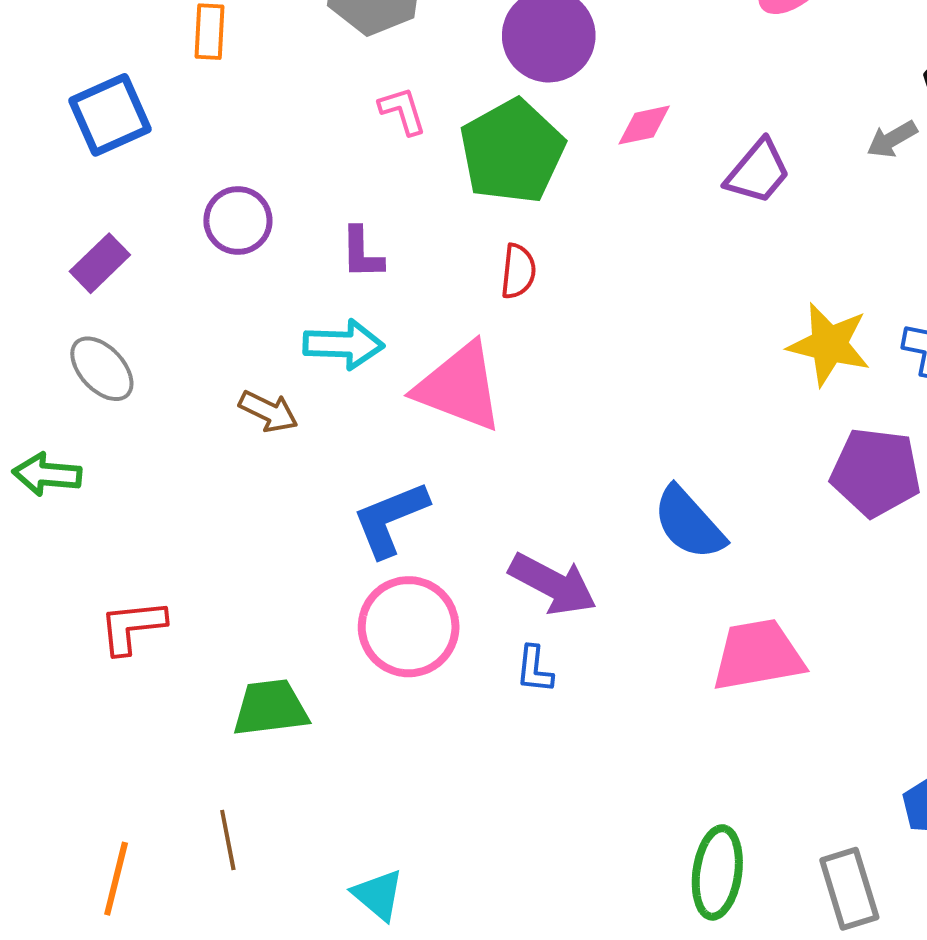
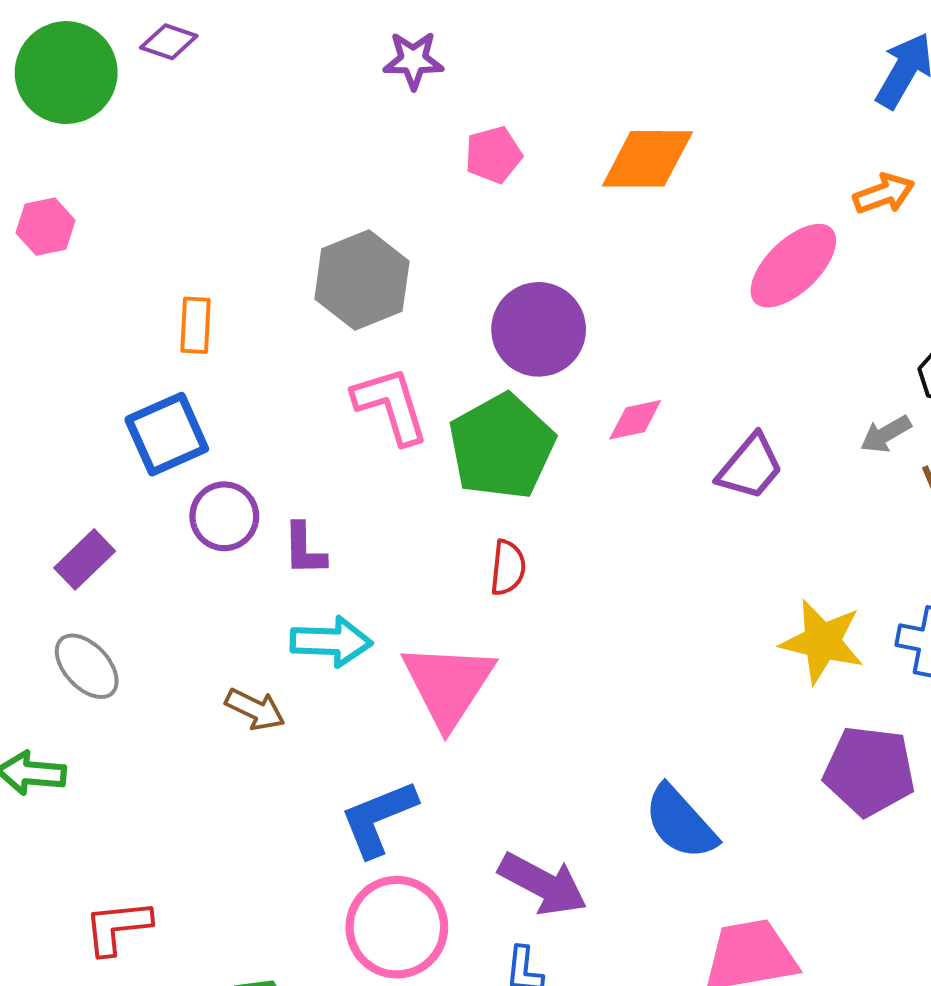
pink L-shape: (402, 111) -> (391, 405), size x1.6
blue square: (110, 115) -> (167, 434), moved
purple L-shape: (362, 253) -> (304, 549), moved
pink triangle: (459, 387) -> (448, 685), turned 42

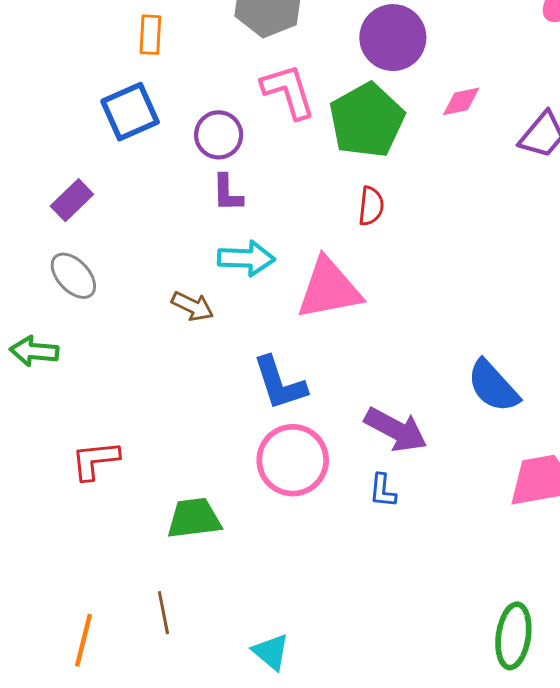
purple circle: (224, 516) -> (219, 135), moved
pink triangle: (448, 685) -> (329, 289), turned 46
blue L-shape: (378, 818) -> (280, 383), turned -86

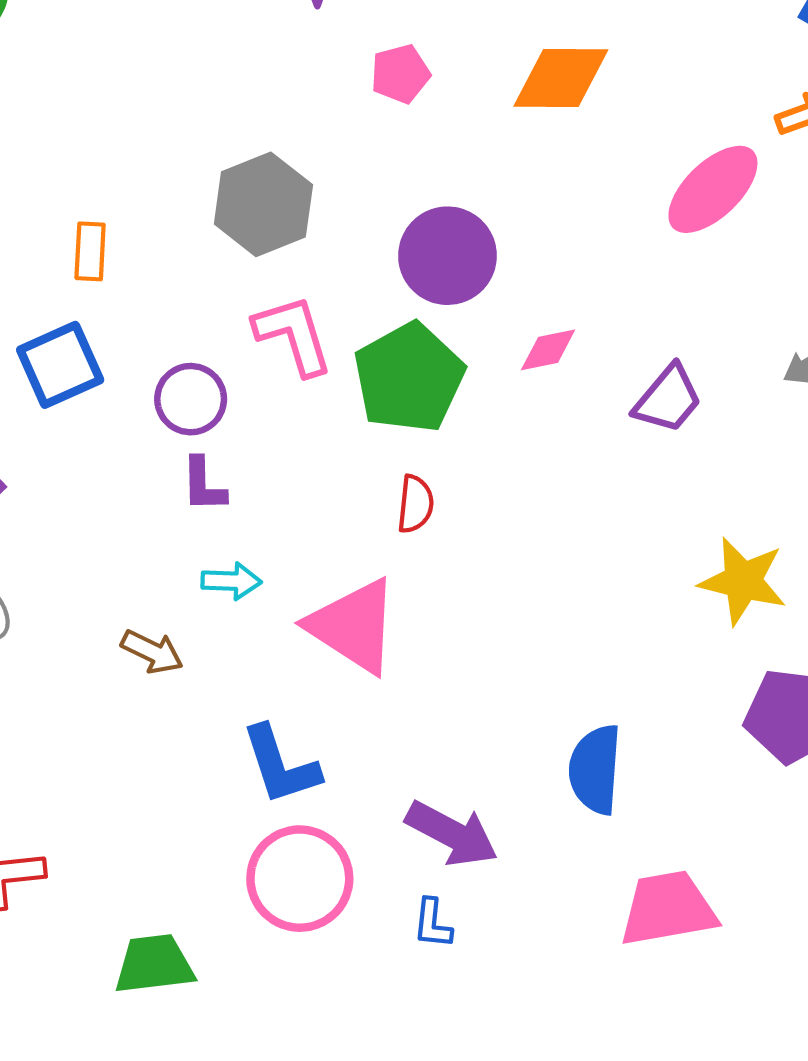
cyan arrow: (246, 258) -> (231, 581), size x0.7
pink triangle: (329, 289) -> (353, 626), turned 44
blue semicircle: (493, 386) -> (595, 769), turned 46

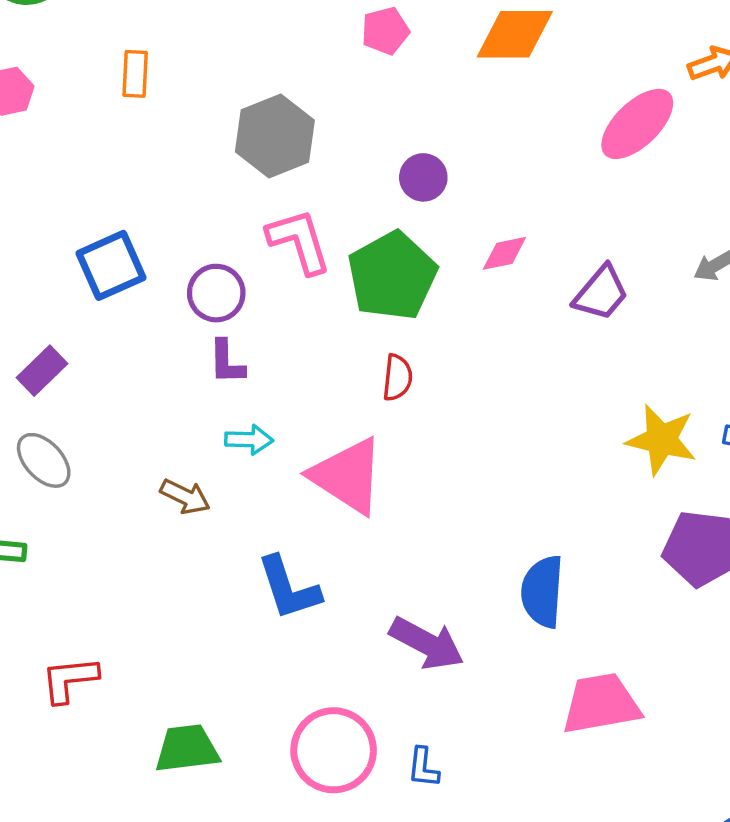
orange rectangle: (90, 251) -> (135, 74), moved
purple circle: (447, 256) -> (423, 177), size x0.6
pink circle: (300, 879) -> (334, 750), moved
blue L-shape: (433, 924) -> (423, 768), moved

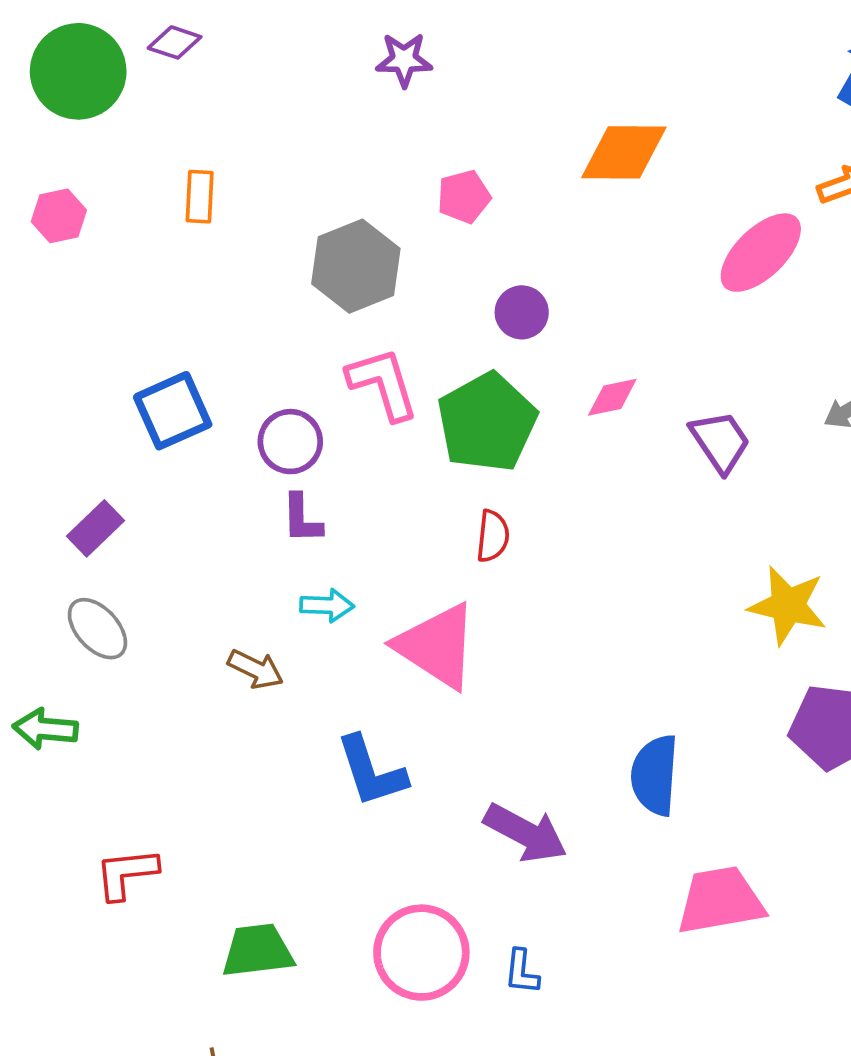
pink pentagon: (385, 31) -> (464, 197), moved
purple trapezoid: (601, 293) -> (720, 442), turned -74

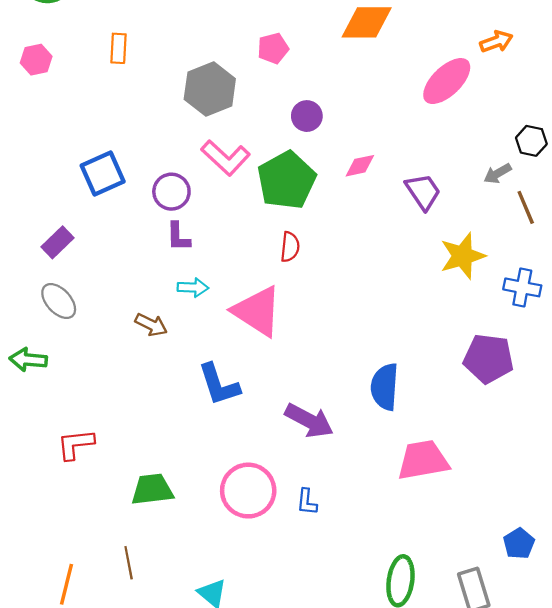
pink L-shape: (383, 384) -> (226, 158), turned 150
yellow star: (788, 605) -> (463, 256), moved, turned -30

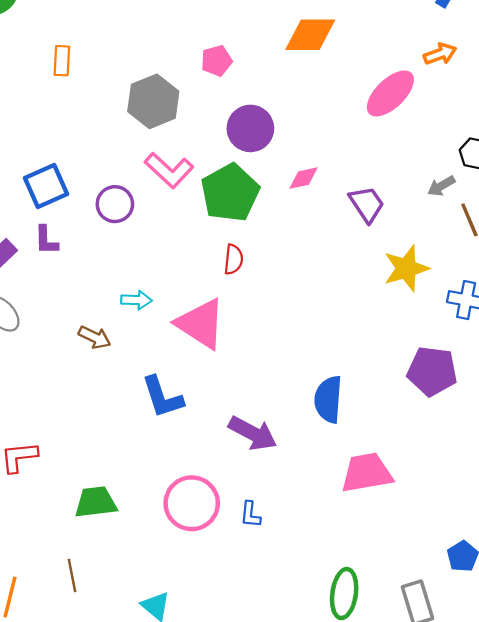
purple circle: (307, 116) -> (250, 128), size x1.5
purple L-shape: (178, 237) -> (46, 240), moved

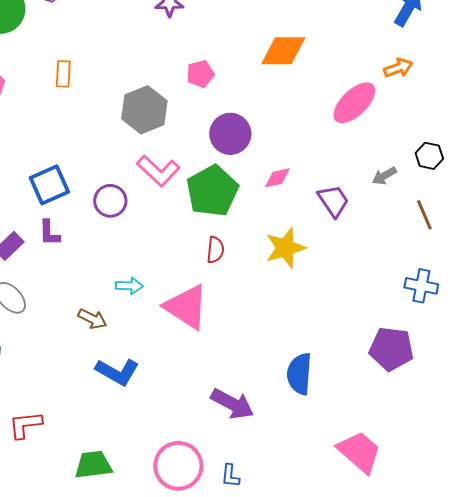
gray arrow: (441, 186) -> (384, 176), moved
yellow star: (406, 268) -> (285, 248), moved
blue L-shape: (162, 397) -> (117, 372), moved, turned -42
pink trapezoid: (367, 473) -> (359, 452), moved, turned 51

